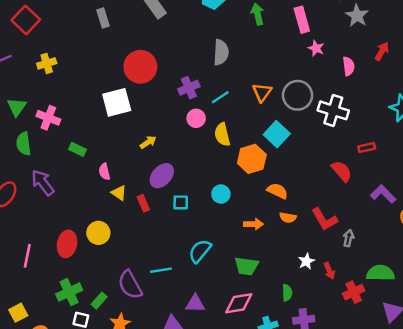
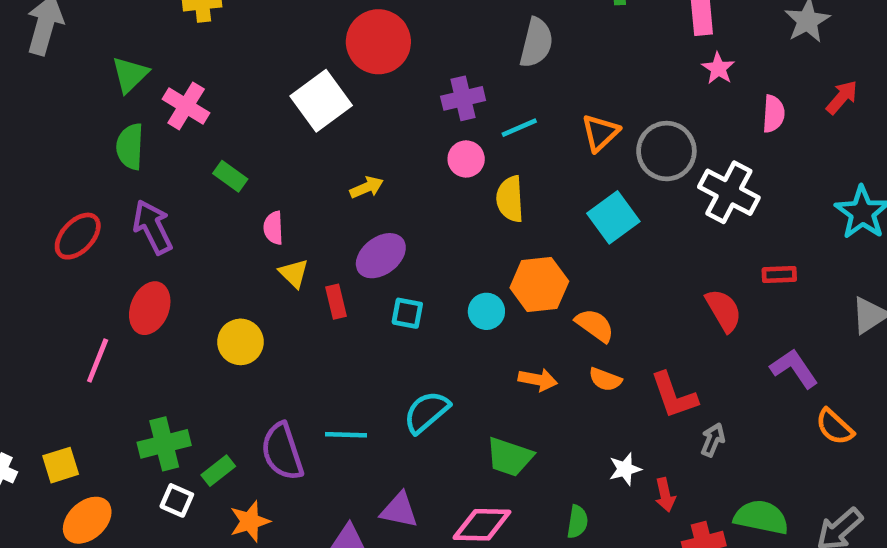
white square: (117, 102) -> (321, 101), turned -32
orange hexagon: (252, 159) -> (539, 285), moved
red ellipse: (67, 244) -> (150, 308), moved

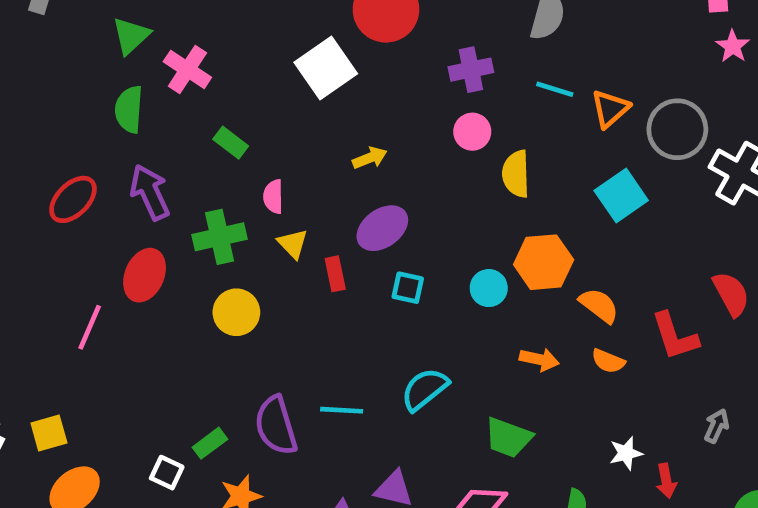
cyan line: (519, 128) -> (555, 89), moved, turned 39
red L-shape: (674, 395) -> (675, 336), moved
green cross: (164, 444) -> (220, 237), moved

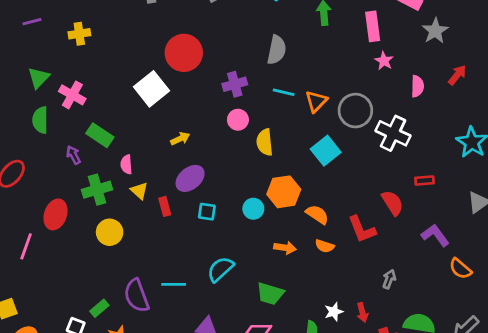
green rectangle: (231, 143) -> (100, 135), size x1.4
purple arrow: (150, 192) -> (73, 155), moved, size x0.6
white star: (626, 453) -> (334, 312), moved

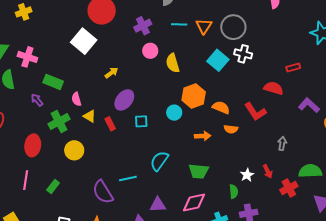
white cross: (393, 133) -> (243, 54), moved, size x0.7
red semicircle: (393, 203) -> (273, 88), turned -30
pink line: (26, 246) -> (26, 180), moved
green rectangle: (99, 308) -> (53, 186), moved

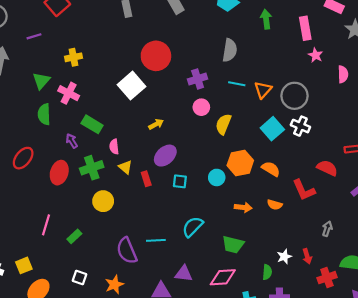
yellow cross: (24, 12) -> (73, 57), moved
yellow semicircle: (173, 63) -> (223, 124), turned 30
orange semicircle: (221, 107) -> (271, 169), moved
red ellipse: (33, 145) -> (59, 173), moved

